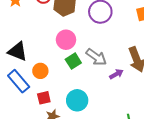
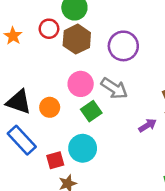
gray arrow: (96, 57) -> (114, 88), moved
orange circle: (40, 71) -> (50, 107), moved
cyan circle: (77, 100) -> (83, 148), moved

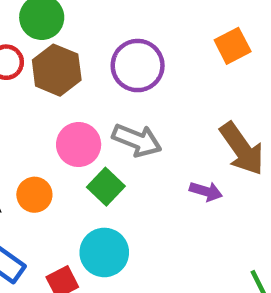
purple arrow: (148, 125) -> (206, 191), turned 60

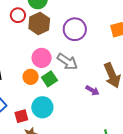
orange circle: (34, 195) -> (31, 77), moved

